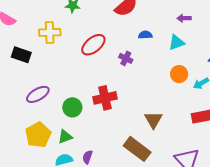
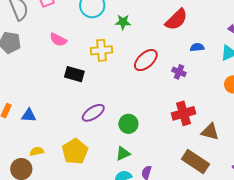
red cross: (105, 98) -> (184, 113), moved
brown triangle: (153, 120) -> (210, 132), turned -42
yellow pentagon: (38, 135) -> (75, 151), moved

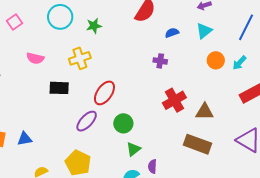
red ellipse: (146, 60) -> (104, 93), moved
green triangle: (123, 153) -> (134, 149), moved

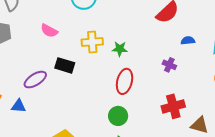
green star: (94, 26) -> (120, 49), moved
red ellipse: (104, 93) -> (125, 81), moved, turned -35
purple ellipse: (87, 121) -> (35, 80), moved

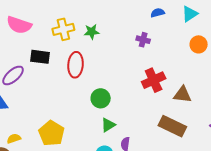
pink semicircle: (49, 31) -> (19, 25), size x1.4
red ellipse: (125, 81) -> (76, 65), moved

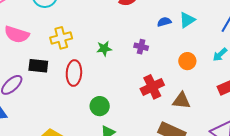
blue semicircle: (158, 13) -> (164, 22), moved
green star: (92, 32) -> (104, 49), moved
orange circle: (199, 44) -> (187, 61), moved

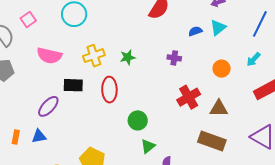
green star: (104, 49) -> (128, 57), moved

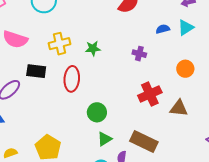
brown rectangle: (212, 141) -> (144, 141), moved

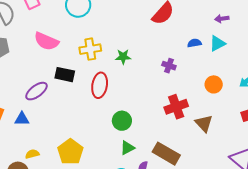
brown triangle: (179, 108) -> (204, 123), turned 36

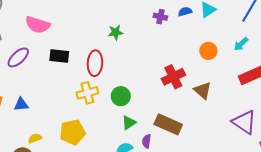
yellow cross: (90, 49) -> (87, 93), moved
purple cross: (169, 66) -> (160, 17), moved
purple ellipse: (36, 91) -> (18, 57), moved
yellow pentagon: (70, 152) -> (73, 132), turned 30

